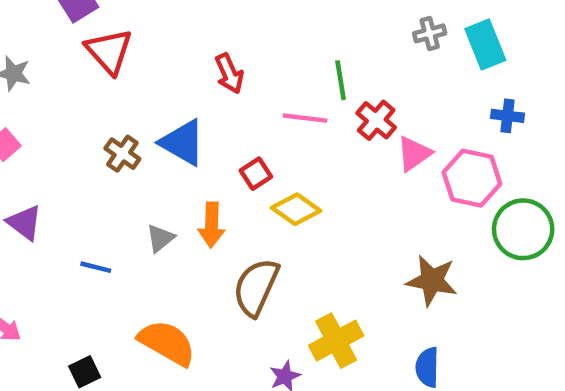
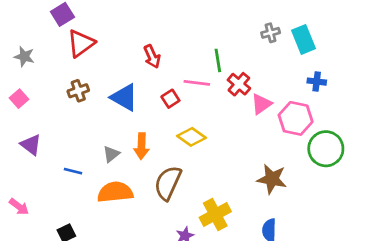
red triangle: (109, 51) -> (81, 43), turned 36
brown cross: (122, 154) -> (78, 91), moved, turned 36
red square: (256, 174) -> (170, 99), moved
orange semicircle: (167, 343) -> (115, 192), moved, turned -36

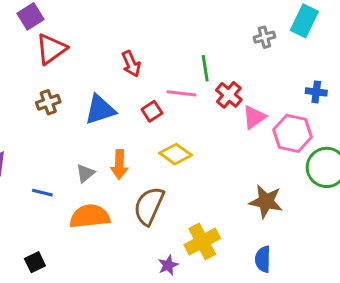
cyan rectangle: (303, 39) -> (304, 21), moved, turned 48
blue triangle: (124, 97) -> (100, 110), turned -48

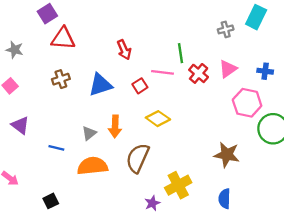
red triangle: (51, 49) -> (63, 38), turned 40
pink triangle: (254, 117) -> (228, 69), moved

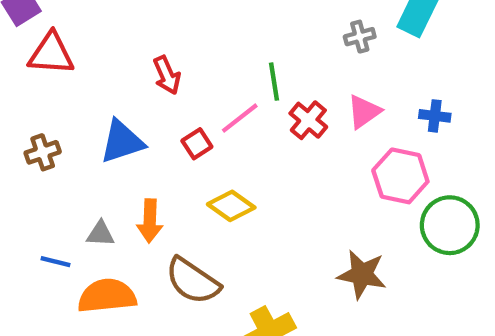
pink line: (162, 72) -> (240, 118), turned -45
brown cross: (61, 79) -> (43, 152), moved
gray triangle: (89, 133) -> (100, 234), turned 42
blue line: (56, 148) -> (55, 262), moved
brown semicircle: (138, 158) -> (193, 281), turned -80

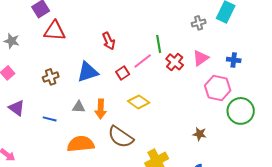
gray triangle: (100, 234) -> (79, 107), moved
blue line: (55, 262) -> (50, 119), moved
brown star: (362, 274) -> (200, 134), size x0.6

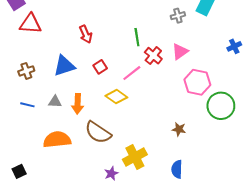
blue cross: (234, 60) -> (234, 46), moved, turned -32
pink line: (143, 61) -> (132, 73), moved
blue line: (50, 119) -> (27, 105), moved

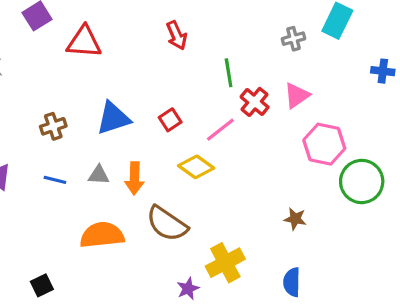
red triangle: (30, 24) -> (84, 42), moved
red arrow: (86, 34) -> (177, 35), moved
blue cross: (234, 46) -> (383, 71), moved, turned 32

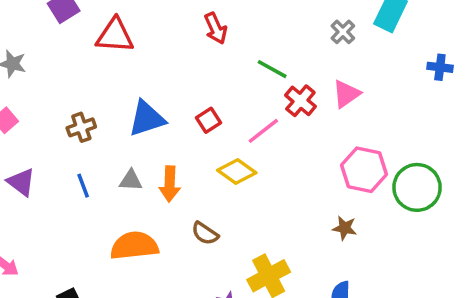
gray cross: (293, 39) -> (343, 32), turned -30
green line: (229, 73) -> (272, 69), turned -52
pink hexagon: (324, 144) -> (364, 170), moved
blue line: (55, 180) -> (83, 186), turned 55
brown semicircle: (167, 224) -> (205, 233), size x0.6

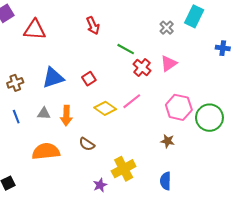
pink line: (263, 131) -> (132, 101), moved

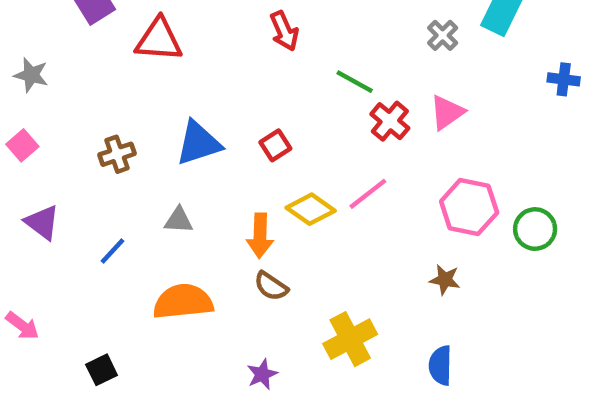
orange arrow: (66, 116) -> (260, 236), moved
blue line: (16, 117) -> (113, 251), moved, turned 64
green circle: (209, 118) -> (535, 229), size x0.7
purple star: (100, 185) -> (262, 374), moved

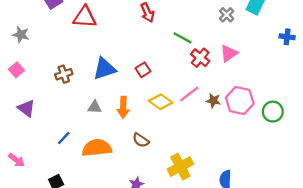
orange arrow: (260, 236) -> (123, 107), moved
blue line: (113, 251) -> (64, 138), moved
brown star: (445, 280) -> (213, 101), moved

